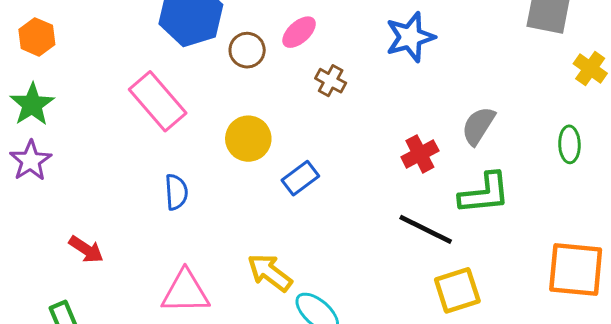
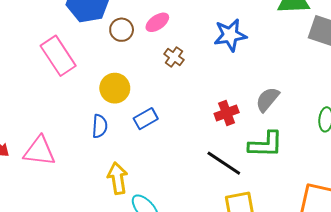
blue semicircle: (176, 192) -> (100, 126), moved
yellow arrow: (270, 273) -> (117, 178), turned 36
pink triangle: (185, 292) -> (39, 151), moved

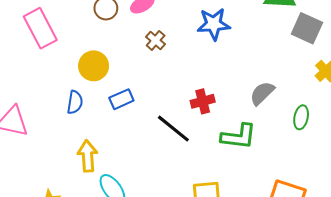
gray semicircle: (267, 99) -> (262, 93), moved
black line: (224, 163) -> (173, 129), moved

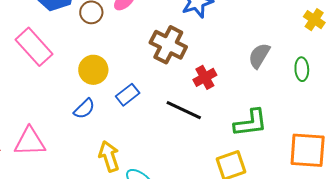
brown cross: (156, 40) -> (168, 45), moved, size x1.8
blue semicircle: (75, 102) -> (84, 109), turned 50
green L-shape: (239, 136) -> (251, 123), moved

